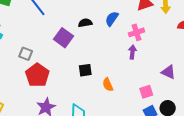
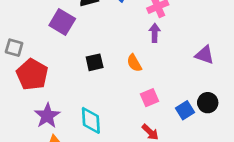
orange semicircle: (108, 85) -> (134, 63), moved
pink square: (146, 92) -> (150, 98), moved

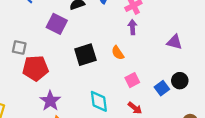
black square: (95, 62) -> (85, 55), size x1.5
red pentagon: (32, 74) -> (35, 68), turned -30
cyan diamond: (91, 120) -> (99, 101), moved

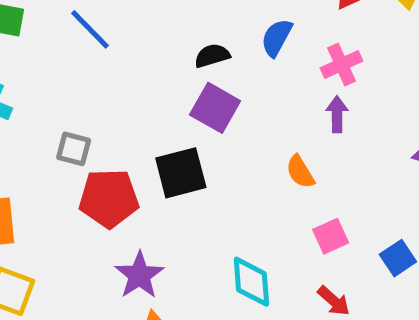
purple square: (57, 24) -> (215, 108), moved
black square: (85, 55) -> (181, 173), moved

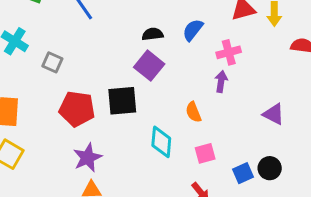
gray square: (74, 149) -> (52, 62), moved
cyan diamond: (251, 282) -> (161, 142), moved

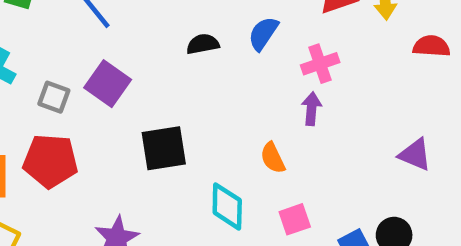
purple square: (149, 66) -> (108, 84), moved
red pentagon: (77, 109) -> (50, 161), moved
purple triangle: (274, 114) -> (415, 155), moved

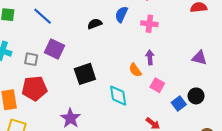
pink cross: (320, 64) -> (149, 24), turned 35
purple arrow: (311, 109) -> (150, 57), moved
pink square: (295, 219) -> (157, 85), moved, turned -32

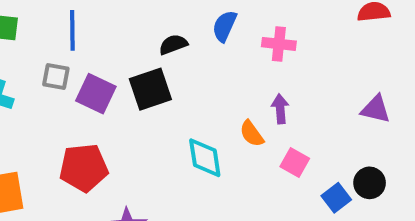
blue line: (43, 16) -> (72, 30), turned 48
gray square: (31, 59) -> (56, 77), moved
black square: (85, 74) -> (150, 89), moved
red pentagon: (34, 88) -> (84, 168), moved
cyan diamond: (118, 96) -> (205, 158), moved

